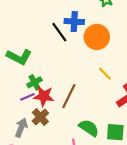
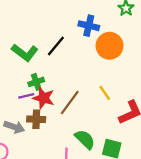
black line: (59, 32) -> (56, 46), moved, turned 66
yellow line: (105, 74) -> (105, 93), moved
brown cross: (40, 117) -> (36, 119), turned 35
gray arrow: (21, 128) -> (14, 127), turned 78

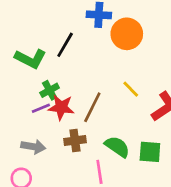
brown cross: (36, 119) -> (75, 141), moved

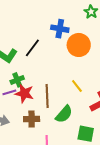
brown line: (92, 107) -> (47, 96), turned -35
green semicircle: (117, 147) -> (64, 114), moved, turned 90

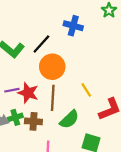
orange circle: (79, 45) -> (52, 67), moved
green cross: (17, 80) -> (15, 117), moved

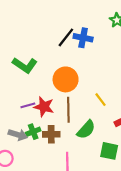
black line: (41, 44) -> (66, 37), moved

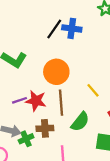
green cross: (33, 132) -> (26, 139), moved

